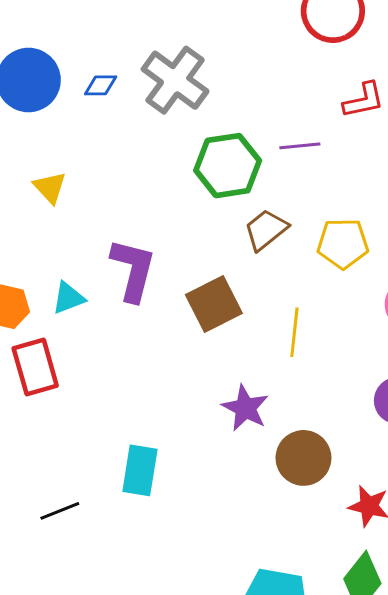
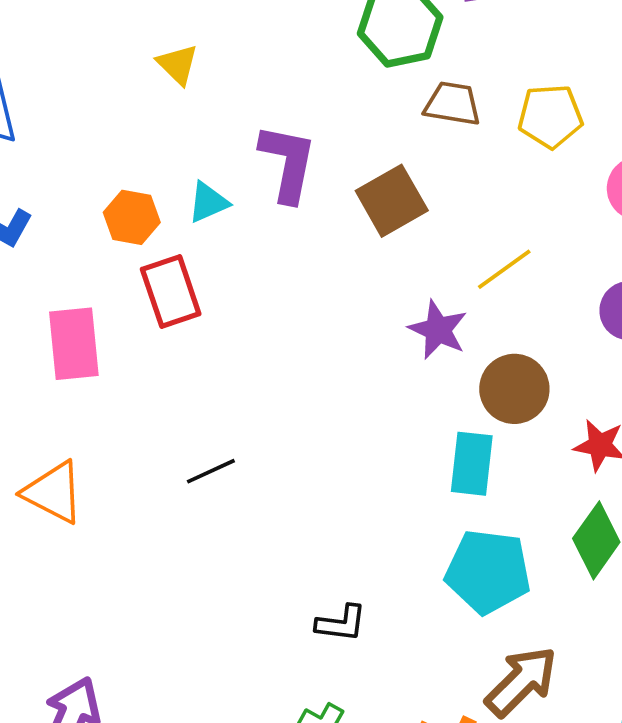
brown trapezoid: (266, 230) -> (453, 104), turned 51
yellow line: (294, 332) -> (504, 269), moved, turned 51
cyan rectangle: (140, 470) -> (472, 464), moved

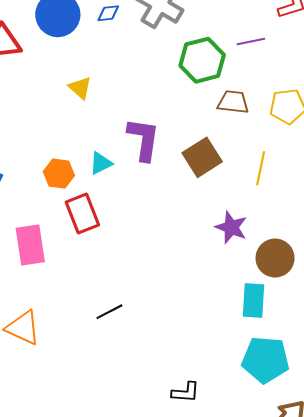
yellow line: (504, 269) -> (261, 168), moved, turned -40

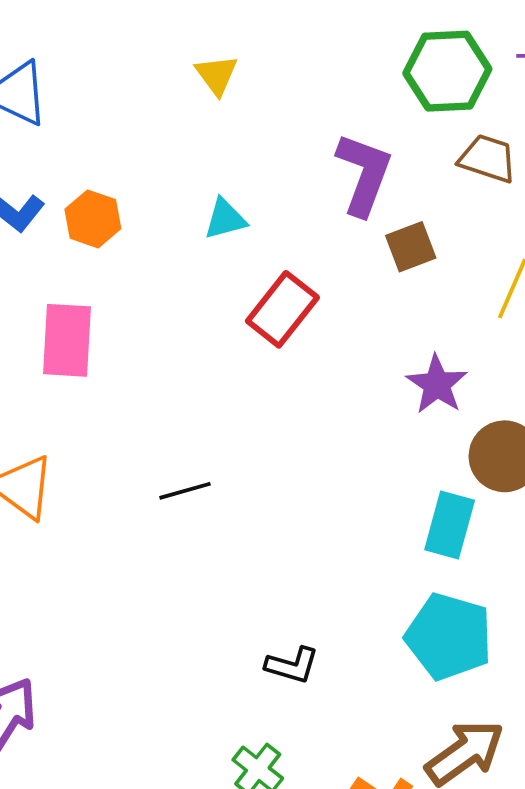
purple L-shape: (144, 139) -> (364, 174), moved
brown square: (202, 157) -> (411, 247), size x0.7
orange hexagon: (59, 174) -> (93, 219), moved
red rectangle: (82, 213) -> (282, 309), moved, turned 48

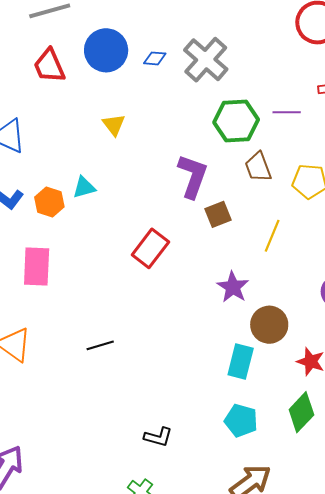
brown trapezoid: (488, 159) -> (258, 167), turned -128
cyan triangle: (225, 219) -> (84, 187), moved
cyan pentagon: (449, 636) -> (241, 421), size x0.7

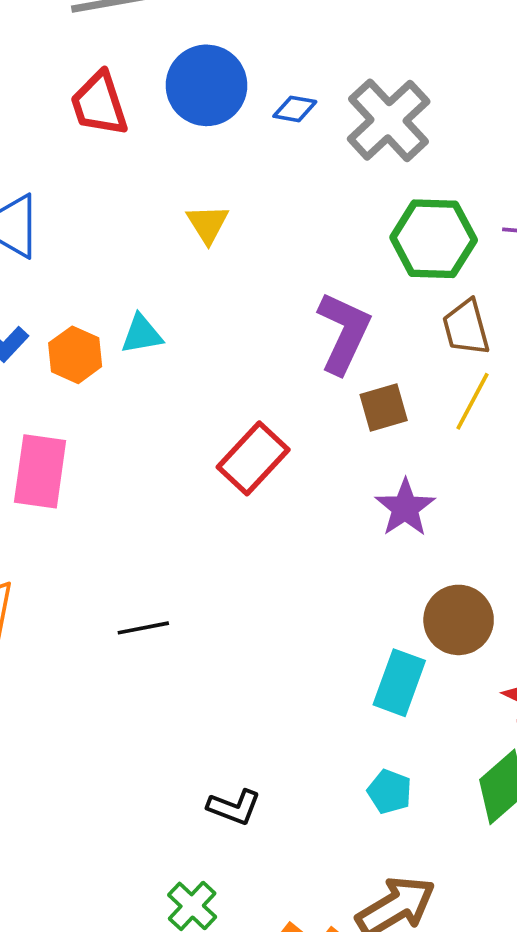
yellow line: (272, 236) -> (472, 401), moved
purple star: (233, 287) -> (405, 508), moved
cyan pentagon: (241, 421) -> (390, 792), size x0.7

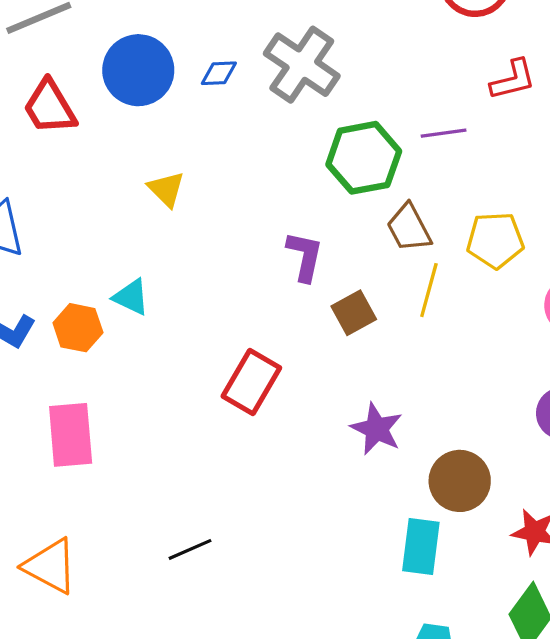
purple L-shape: (344, 333) -> (305, 256), size x0.7
cyan triangle: (142, 334) -> (131, 297), turned 48
purple star: (405, 508) -> (377, 429), moved

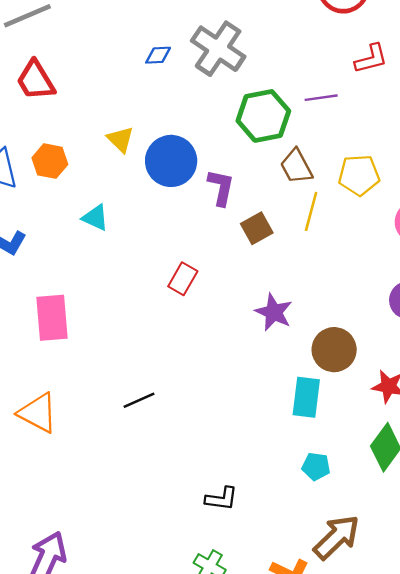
blue circle: (138, 70) -> (171, 161), moved
orange hexagon: (78, 328) -> (50, 161), moved
red rectangle: (251, 382) -> (183, 279), size x0.7

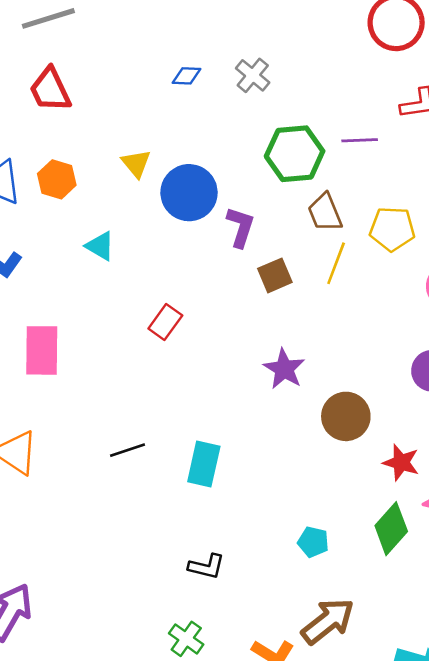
gray cross: (218, 49) -> (253, 75), size x0.6
red rectangle: (183, 279) -> (165, 322), moved
cyan rectangle: (306, 397) -> (204, 464), moved

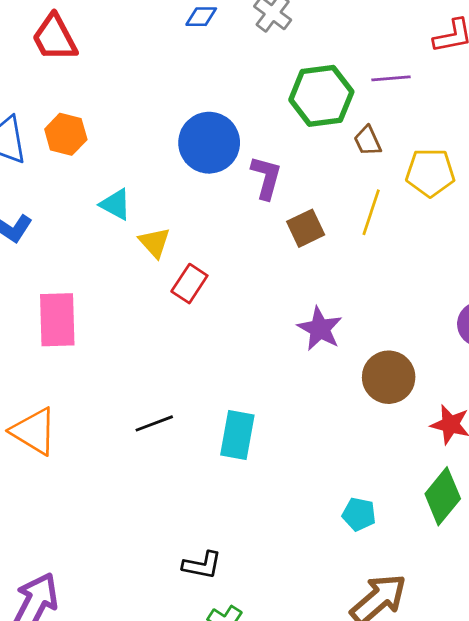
yellow triangle: (136, 163) -> (155, 242), moved
brown trapezoid: (325, 212) -> (368, 141), moved, size x0.7
black L-shape: (206, 567) -> (202, 565), moved

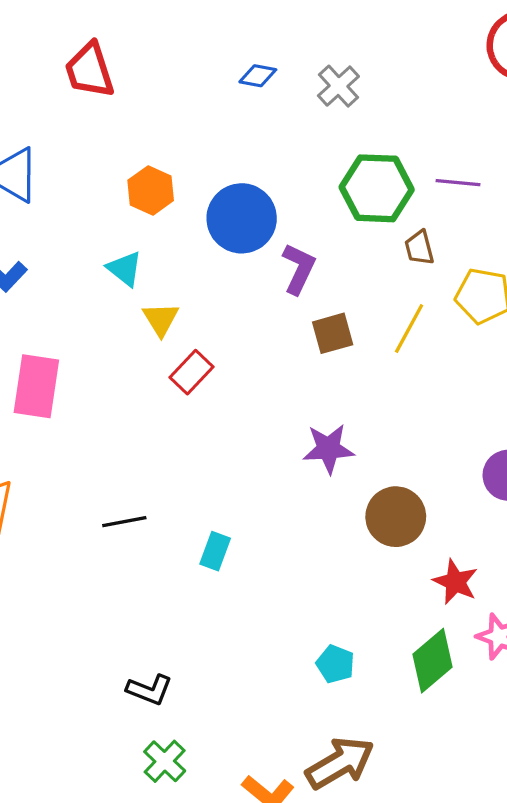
orange hexagon: (66, 134) -> (151, 190), moved
purple star: (320, 329) -> (328, 449), turned 30
cyan rectangle: (237, 435) -> (215, 551), size x0.7

